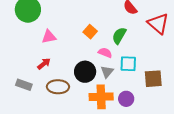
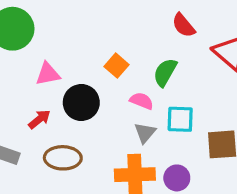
black circle: (85, 72) -> (81, 102), moved

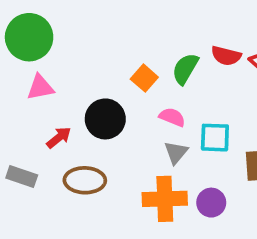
red semicircle: (184, 25) -> (226, 56), moved, turned -36
green semicircle: (165, 72) -> (185, 69), moved
pink triangle: (48, 74) -> (40, 87), moved

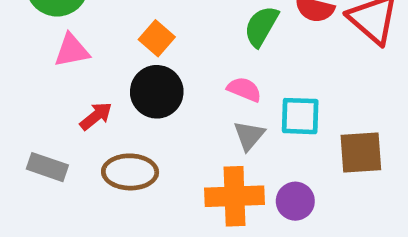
orange square: (144, 78) -> (157, 38), moved

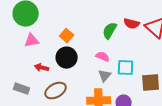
red arrow: (96, 116) -> (42, 68), turned -128
brown ellipse: (130, 172) -> (56, 91), turned -30

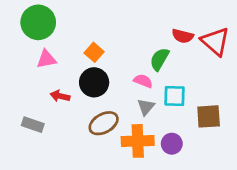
green semicircle: (110, 31) -> (160, 59), moved
brown ellipse: (56, 91) -> (104, 123), moved

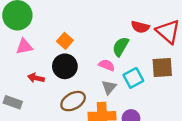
cyan square: (175, 96) -> (133, 78), turned -30
brown square: (209, 116) -> (162, 67), moved

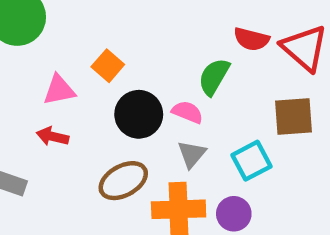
pink triangle: (24, 47) -> (59, 90), moved
black circle: (65, 66) -> (139, 114), moved
cyan square: (133, 78) -> (251, 161), moved

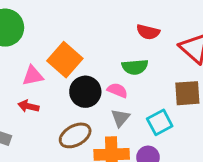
red semicircle: (251, 39) -> (148, 32), moved
orange square: (108, 66) -> (65, 60), size x1.6
green semicircle: (214, 77) -> (135, 67), turned -125

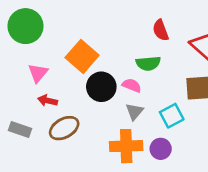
red semicircle: (148, 32) -> (161, 30), turned 55
pink triangle: (33, 76) -> (38, 73), moved, turned -40
brown ellipse: (75, 135) -> (64, 128), moved

